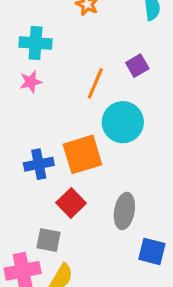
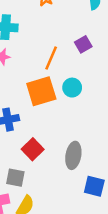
cyan circle: (123, 122) -> (72, 88), size x0.6
orange square: (82, 154) -> (41, 91), moved

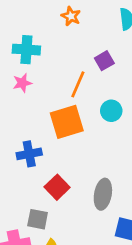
purple square: (83, 44) -> (104, 61), moved
cyan circle: (72, 88) -> (111, 111), moved

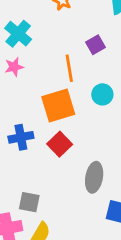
cyan cross: (26, 50) -> (18, 34), turned 36
orange line: (78, 84) -> (69, 68), turned -32
red square: (57, 187) -> (60, 144), moved

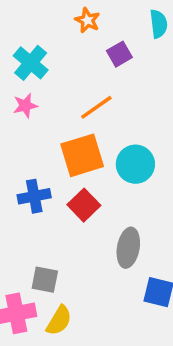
purple square: (95, 45) -> (119, 54), moved
orange line: (69, 68) -> (96, 107), turned 64
cyan circle: (102, 94) -> (135, 164), moved, size x1.4

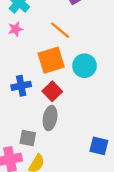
orange line: (96, 107) -> (60, 30), turned 75
gray ellipse: (128, 248) -> (50, 118), moved

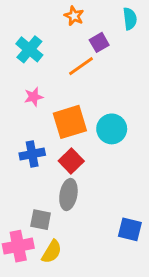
pink star: (16, 29) -> (34, 97), moved
orange line: (60, 30) -> (81, 66), moved, turned -75

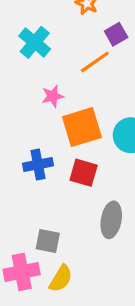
pink star: (34, 97) -> (53, 96), moved
red square: (71, 161) -> (84, 173), turned -30
gray ellipse: (68, 194) -> (111, 220), moved

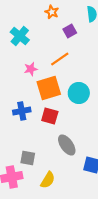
orange line: (95, 62) -> (60, 59), moved
gray ellipse: (111, 220) -> (67, 145), turned -45
yellow semicircle: (61, 278) -> (48, 180), moved

